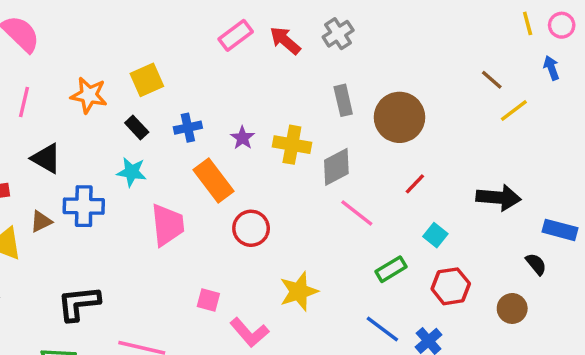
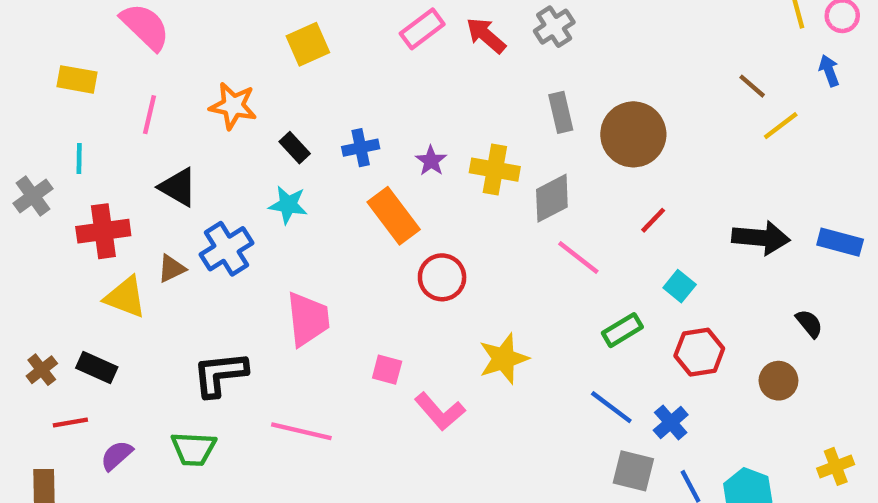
yellow square: (147, 80) -> (308, 44), moved
blue cross: (84, 206) -> (227, 249), turned -33
pink trapezoid: (167, 225) -> (308, 319), moved
blue rectangle: (560, 230) -> (840, 242), moved

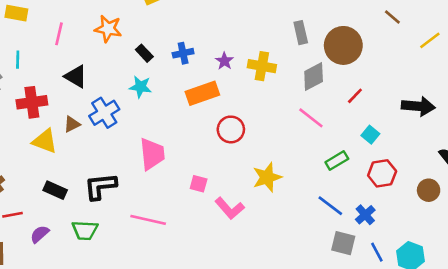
brown line: (752, 86) -> (392, 17), moved
gray diamond: (552, 198) -> (314, 76), moved
orange rectangle: (394, 216) -> (202, 93), turned -72
black rectangle: (97, 368) -> (55, 190), moved

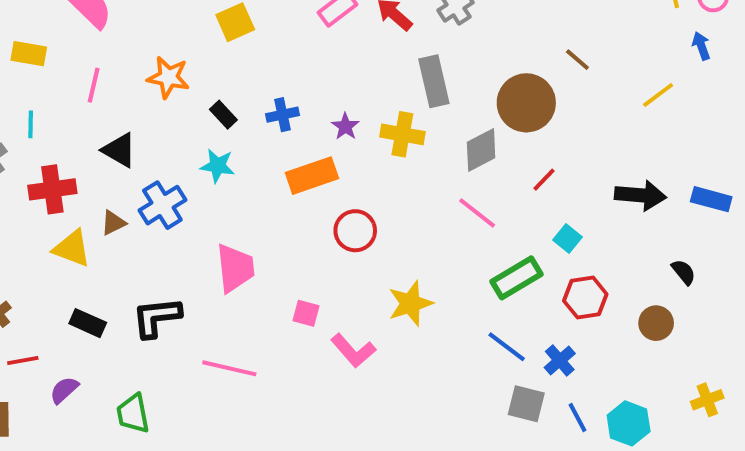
brown line: (392, 17) -> (577, 60), moved
gray rectangle: (301, 33) -> (434, 81), moved, size x1.4
green rectangle: (337, 160) -> (516, 278), size x1.4
green trapezoid: (85, 230) -> (133, 414), moved, turned 76

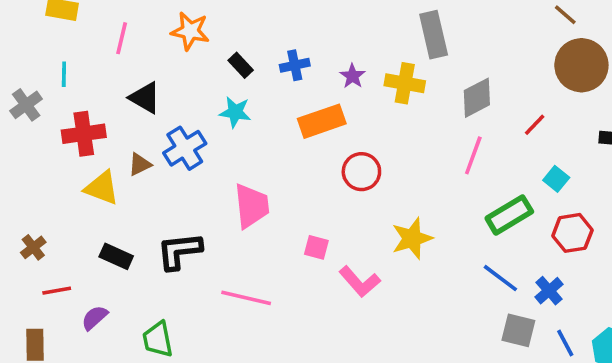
brown circle: (526, 103) -> (581, 65), moved
pink line: (477, 213) -> (473, 155), turned 72

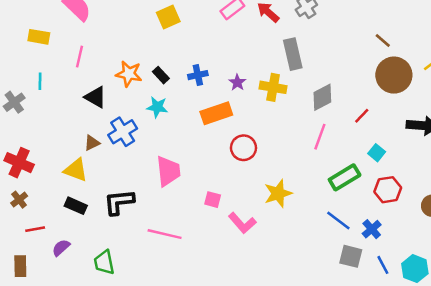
orange star: (190, 31) -> (129, 74), moved
red cross: (84, 134) -> (19, 163), moved, turned 32
yellow triangle: (102, 188) -> (76, 170), moved

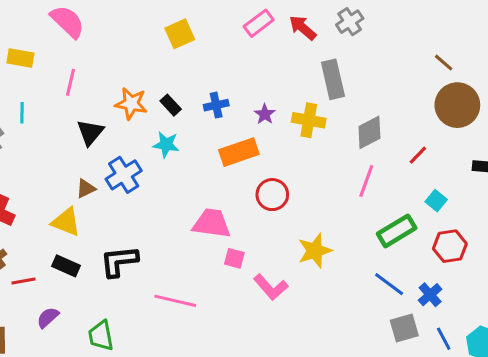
black triangle: (96, 97) -> (90, 132), turned 40
pink trapezoid: (168, 171) -> (212, 223), moved, turned -76
red line: (35, 229) -> (24, 281), moved
gray square: (351, 256) -> (404, 328), turned -30

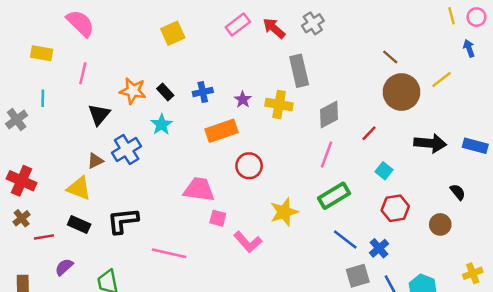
cyan star: (166, 145) -> (162, 125), turned 30
green rectangle: (397, 231) -> (334, 196), moved

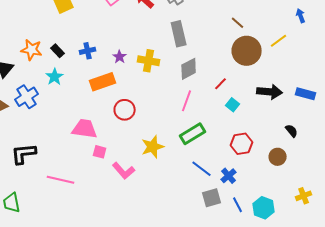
gray rectangle: (299, 71) -> (179, 34), moved
cyan square: (384, 171) -> (233, 105), moved

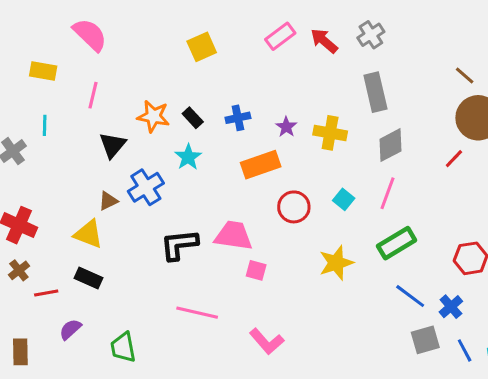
red line: (221, 84) -> (454, 159), moved
cyan square: (233, 105) -> (344, 199), moved
black L-shape: (24, 154) -> (179, 245), moved
pink L-shape: (124, 171) -> (267, 341), moved

